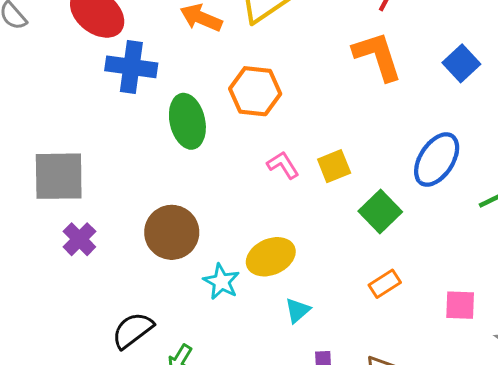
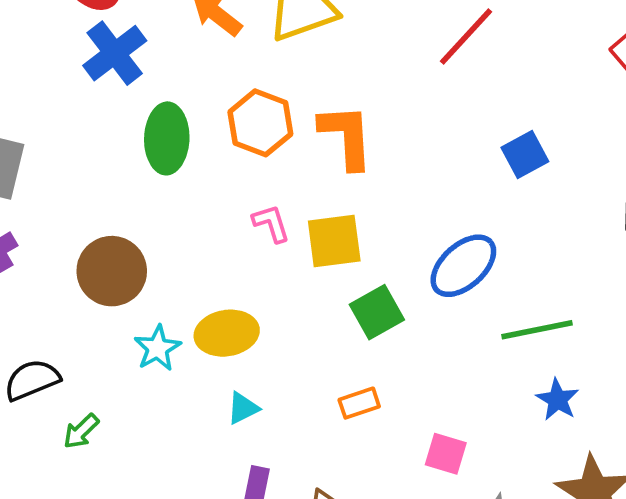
orange L-shape: (377, 56) -> (346, 136), moved
blue cross: (131, 67) -> (115, 53), turned 30
yellow square: (334, 166) -> (334, 241), size x1.4

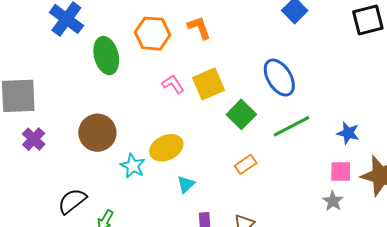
orange L-shape: (346, 136) -> (199, 28), size x0.7
blue ellipse: (463, 266) -> (279, 78), turned -63
green line: (537, 330) -> (292, 126), moved
pink square: (446, 454) -> (341, 172), moved

